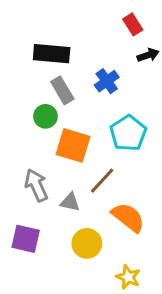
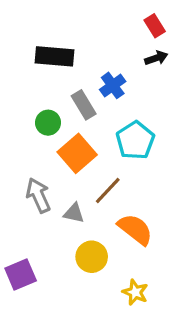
red rectangle: (133, 24) -> (155, 26), moved
gray rectangle: (62, 90) -> (84, 105), moved
orange square: (73, 145) -> (77, 153), turned 32
purple square: (26, 239) -> (21, 275), moved, turned -36

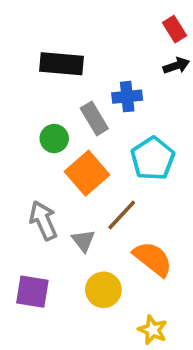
blue cross: (113, 85) -> (127, 97), turned 30
gray triangle: (74, 213) -> (83, 241), turned 40
purple square: (21, 275) -> (32, 292), moved, turned 32

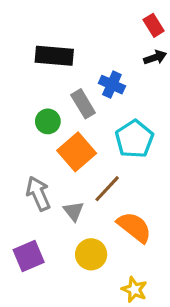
blue cross: (127, 97) -> (112, 85), turned 30
purple square: (32, 292) -> (29, 256), turned -32

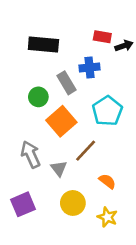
red rectangle: (154, 25) -> (102, 37), moved, turned -48
blue cross: (112, 85) -> (89, 67), turned -30
orange semicircle: (134, 227) -> (107, 181), size x0.6
yellow star: (134, 290) -> (107, 217), moved

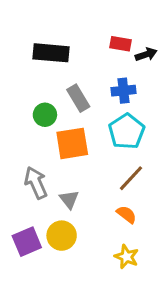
blue cross: (89, 67) -> (123, 91), moved
orange square: (61, 121) -> (72, 143), turned 32
brown line: (86, 151) -> (131, 178), moved
yellow circle: (73, 203) -> (62, 236), moved

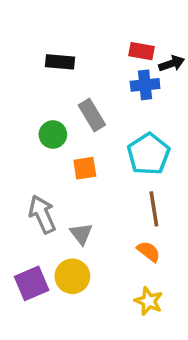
black rectangle: (51, 53) -> (60, 62), size x0.7
blue cross: (123, 91) -> (145, 85), moved
orange square: (72, 143) -> (85, 168), size x0.6
brown line: (131, 178) -> (154, 209), turned -52

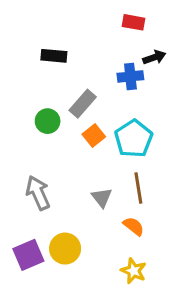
red rectangle: (142, 51) -> (134, 22), moved
gray rectangle: (92, 115) -> (83, 104), turned 72
orange square: (85, 168) -> (94, 135), moved, turned -30
gray triangle: (81, 234) -> (102, 198), moved

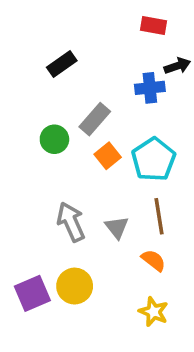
black rectangle: (54, 56) -> (62, 64), turned -40
gray arrow: (38, 193) -> (71, 222), moved

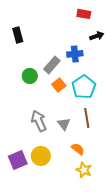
black rectangle: (62, 64) -> (18, 35), moved, turned -70
blue cross: (150, 88) -> (75, 54), moved
orange semicircle: (154, 260) -> (78, 149), moved

